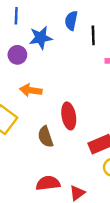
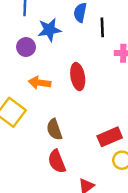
red ellipse: (69, 116) -> (78, 77), moved
red semicircle: (48, 183) -> (57, 161), moved, turned -105

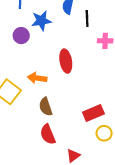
orange arrow: (40, 83) -> (37, 78), moved

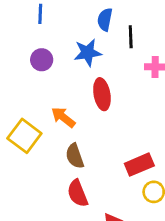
blue star: (41, 21) -> (88, 53), moved
orange arrow: (37, 78) -> (63, 117), turned 30

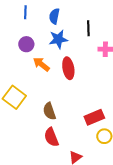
blue semicircle: (105, 20) -> (54, 16), moved
orange arrow: (63, 117) -> (41, 64), moved

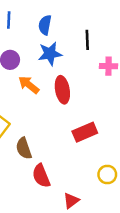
brown semicircle: (49, 111) -> (24, 148), moved
red rectangle: (94, 117) -> (85, 132), moved

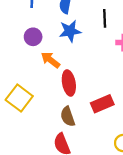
red ellipse: (62, 90) -> (69, 83), moved
brown semicircle: (24, 148) -> (68, 116), moved

